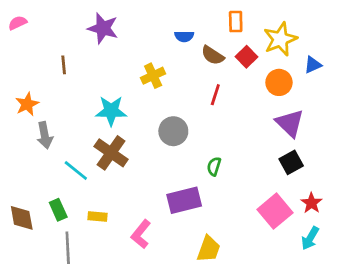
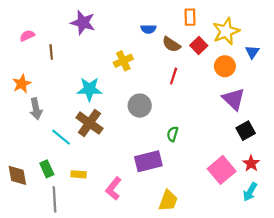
pink semicircle: (18, 23) -> (27, 36), moved
blue triangle: (313, 65) -> (252, 52), turned -32
black square: (291, 162) -> (246, 131), moved

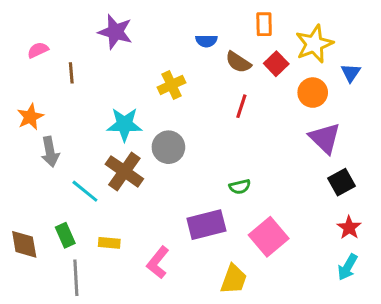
gray circle: (140, 106) -> (168, 147), moved
green semicircle: (172, 134) -> (240, 187), turned -120
pink square: (222, 170) -> (269, 237), moved

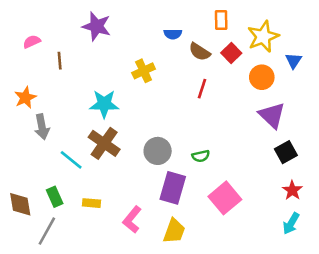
gray circle: (168, 147) -> (158, 151), moved
purple rectangle: (206, 225) -> (173, 188), turned -60
gray line: (76, 278) -> (47, 231), moved, turned 32
yellow trapezoid: (234, 279) -> (174, 231), moved

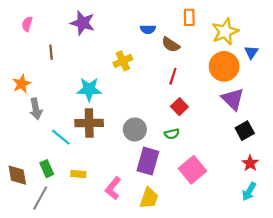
pink semicircle: (32, 42) -> (27, 24), moved, turned -48
red square: (231, 53) -> (179, 107), moved
orange circle: (262, 77) -> (224, 66), size x1.4
brown cross: (104, 143) -> (89, 123), turned -36

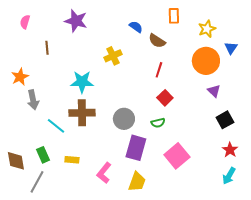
blue semicircle: (148, 29) -> (136, 27), turned -144
yellow star: (225, 32) -> (207, 29), size x0.7
purple triangle: (233, 99) -> (214, 91), size x0.6

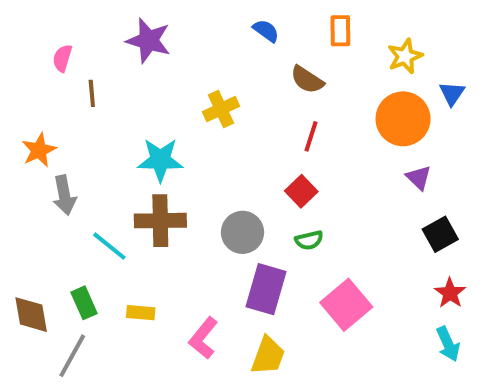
pink semicircle: (25, 22) -> (62, 58), moved
blue semicircle: (136, 27) -> (266, 31), moved
red square: (165, 98) -> (301, 191), moved
cyan arrow: (229, 176) -> (448, 344), turned -54

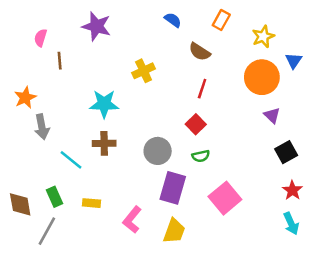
orange rectangle: (340, 31) -> (221, 20), turned 30
brown cross: (160, 221) -> (104, 143), size x0.7

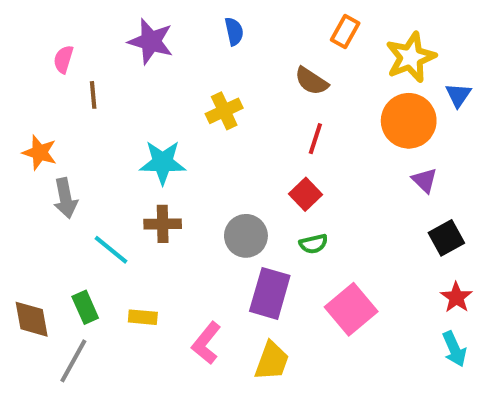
blue semicircle: (173, 20) -> (234, 31), moved, turned 42
yellow star: (263, 36) -> (411, 57), size x1.4
orange star: (25, 98) -> (40, 153), turned -30

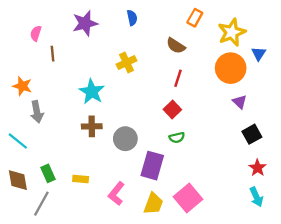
purple star: (151, 41) -> (85, 23), turned -30
cyan star: (163, 162) -> (92, 92), turned 30
gray circle: (246, 236) -> (125, 139), moved
cyan line: (111, 250) -> (18, 141), moved
pink square: (351, 309) -> (188, 198), moved

